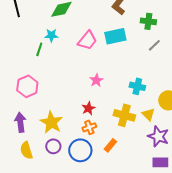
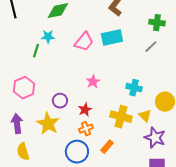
green cross: (148, 21) -> (157, 23), moved
purple circle: (53, 146) -> (60, 101), moved

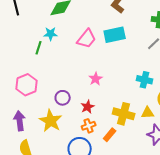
cyan cross: (134, 88) -> (145, 80), moved
yellow triangle: (145, 116) -> (148, 113), turned -48
orange rectangle: (107, 147) -> (110, 135), moved

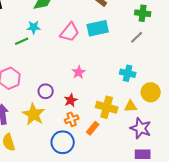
green line: (39, 48) -> (22, 41), turned 48

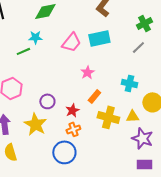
green cross: (143, 13) -> (144, 23), turned -35
pink star: (79, 72) -> (87, 72), moved
orange rectangle: (93, 128) -> (94, 96), moved

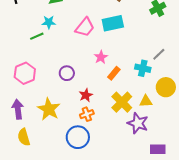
gray line: (138, 47) -> (159, 54), moved
orange rectangle: (94, 96) -> (114, 73), moved
purple circle: (47, 101) -> (67, 73), moved
yellow cross: (108, 117) -> (122, 102), turned 30
purple star: (142, 138) -> (138, 123), moved

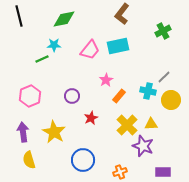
yellow circle: (166, 87) -> (171, 100), moved
orange cross: (87, 114) -> (120, 172), moved

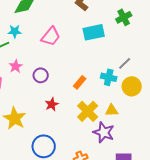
cyan rectangle: (118, 46) -> (94, 32), moved
pink star: (106, 80) -> (16, 66), moved
purple circle: (72, 96) -> (41, 75), moved

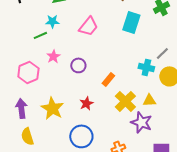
cyan rectangle: (94, 32) -> (131, 22), turned -60
orange rectangle: (80, 82) -> (108, 79), moved
red star: (52, 104) -> (86, 103), moved

